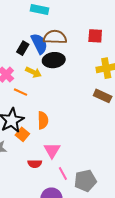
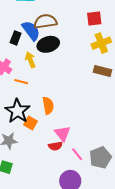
red square: (95, 36) -> (94, 19), moved
yellow arrow: (33, 72) -> (30, 60), turned -126
red semicircle: (35, 164) -> (55, 146), moved

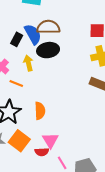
orange square: (30, 123) -> (19, 141), moved, size x1.5

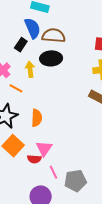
blue semicircle: (33, 34) -> (32, 28), moved

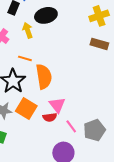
orange line: (16, 88) -> (25, 58), moved
orange semicircle: (37, 118) -> (44, 77), size x1.4

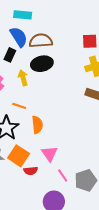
orange semicircle: (44, 77) -> (37, 125), size x0.7
red semicircle: (50, 117) -> (31, 171), moved

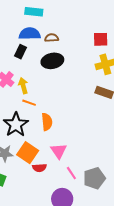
blue semicircle: (19, 37) -> (30, 34), turned -60
brown semicircle: (41, 41) -> (52, 38), size x0.6
yellow arrow: (23, 78) -> (23, 86), moved

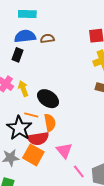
black ellipse: (52, 61) -> (48, 99), moved, turned 50
orange line: (29, 103) -> (31, 115), moved
red semicircle: (39, 168) -> (38, 139), moved, size x1.5

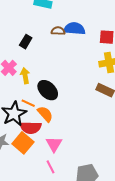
blue semicircle: (25, 36) -> (74, 29), moved
orange semicircle: (50, 123) -> (45, 114), turned -42
pink line: (79, 171) -> (51, 167), moved

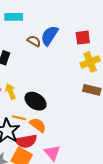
blue semicircle: (74, 29) -> (50, 36), turned -50
brown semicircle: (58, 31) -> (34, 41), turned 40

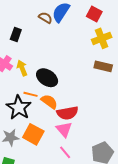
red square: (83, 38) -> (94, 14), turned 35
red semicircle: (26, 141) -> (67, 113), moved

